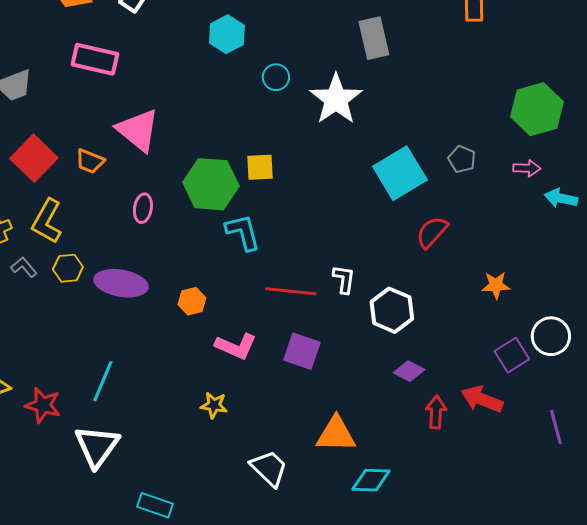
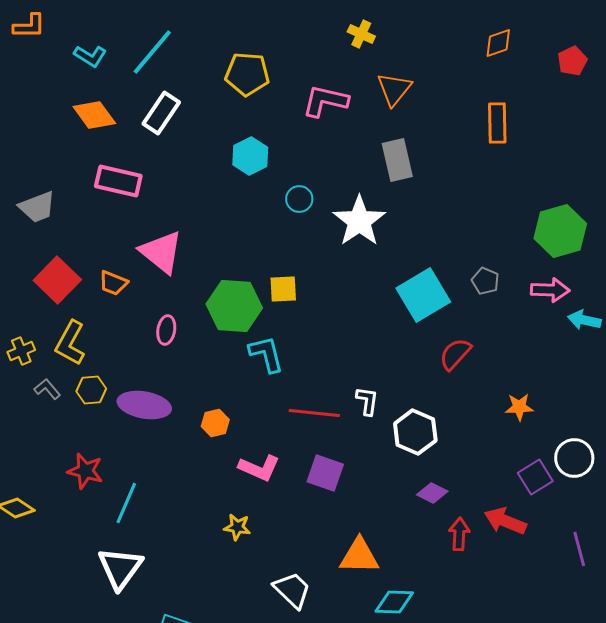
pink arrow: (527, 168) -> (550, 290), size x1.4
red star: (43, 405) -> (85, 471), moved

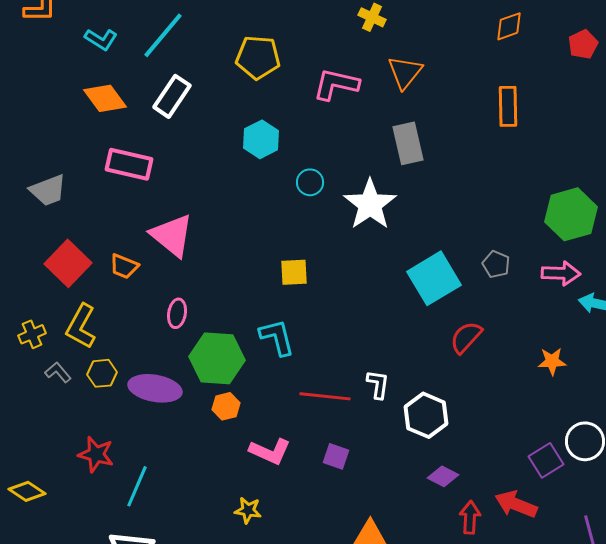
green hexagon: (234, 306) -> (217, 358), moved
orange star: (519, 407) -> (552, 361), moved
purple square: (325, 473) -> (336, 456), size x0.7

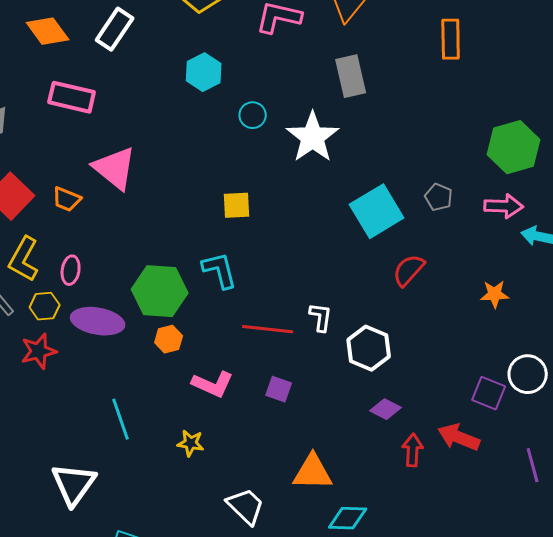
pink ellipse: (177, 313) -> (71, 270), moved
red star: (96, 454) -> (39, 351), moved, turned -30
purple square: (546, 460) -> (489, 393), turned -36
cyan line: (137, 486) -> (121, 419), moved, turned -42

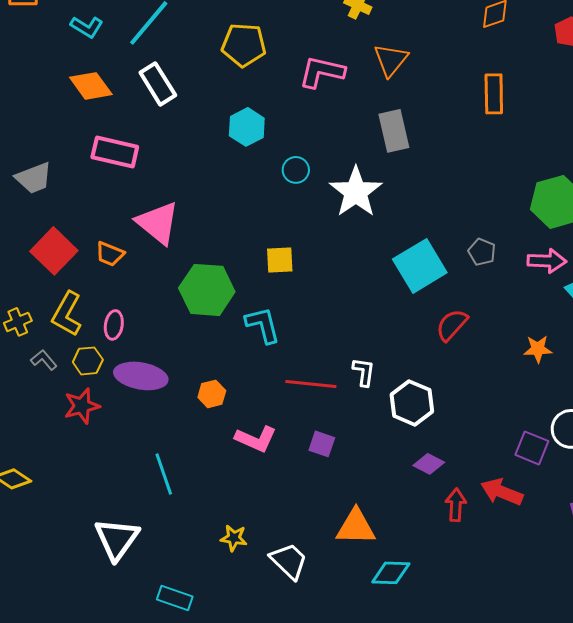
white rectangle: (115, 29) -> (158, 84), turned -66
green hexagon: (160, 291) -> (207, 290), moved
yellow star: (191, 443) -> (234, 538), moved

